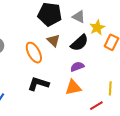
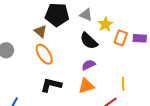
brown triangle: (53, 40) -> (41, 31), moved
black semicircle: (79, 43) -> (89, 41), turned 90

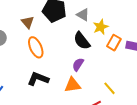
brown triangle: (41, 31) -> (28, 22), moved
purple semicircle: (89, 65) -> (78, 64), turned -40
yellow line: (123, 84) -> (109, 88), turned -48

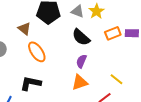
yellow star: (101, 27) -> (96, 11), moved
orange rectangle: (114, 43) -> (113, 33), turned 49
black L-shape: (38, 79) -> (31, 83), moved

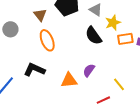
yellow star: (96, 11) -> (113, 23), moved
purple semicircle: (81, 61) -> (89, 70), moved
orange triangle: (80, 82) -> (69, 80), moved

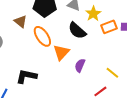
orange ellipse: (47, 40) -> (42, 36), moved
orange triangle: (69, 80) -> (61, 52), moved, turned -30

